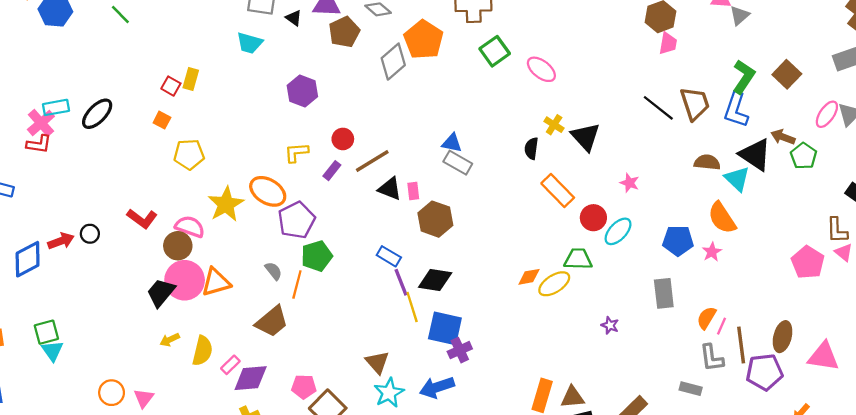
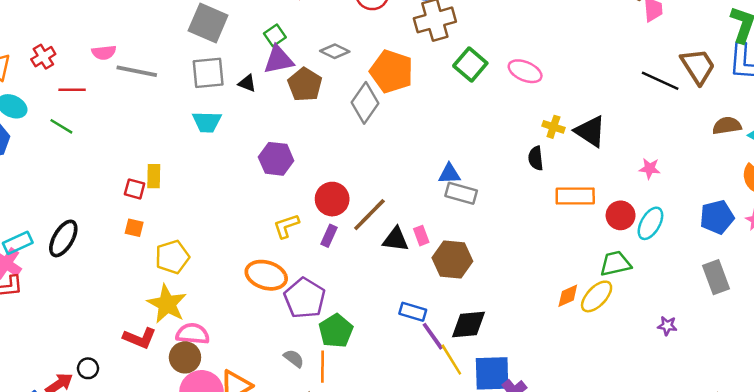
red circle: (343, 139) -> (332, 199), size x1.4
orange rectangle: (558, 190) -> (575, 196), turned -32
yellow star: (226, 204) -> (167, 304), moved

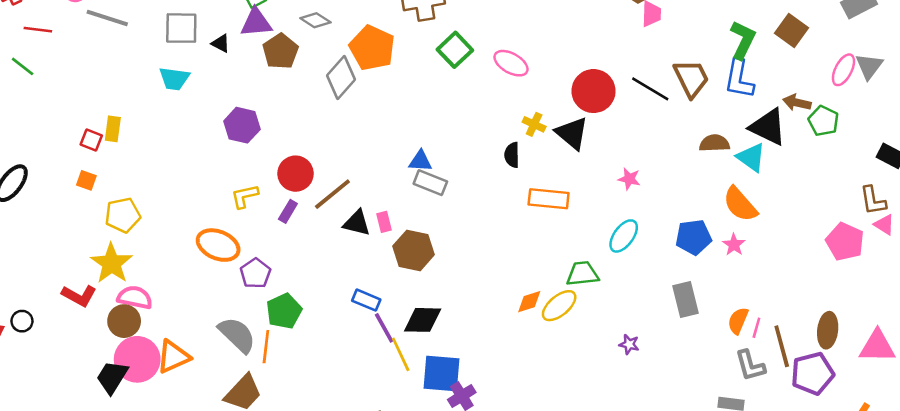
red circle: (621, 215) -> (594, 91), moved, size x1.4
purple pentagon: (305, 298) -> (255, 273), size x0.7
gray semicircle: (294, 358) -> (237, 335), size x1.8

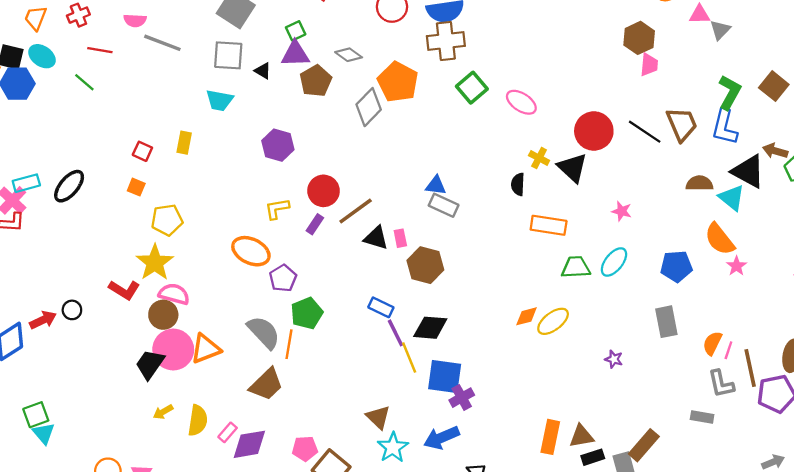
yellow rectangle: (113, 129) -> (184, 143), moved
pink star: (734, 245) -> (737, 266), moved
green trapezoid: (582, 274) -> (576, 267), moved

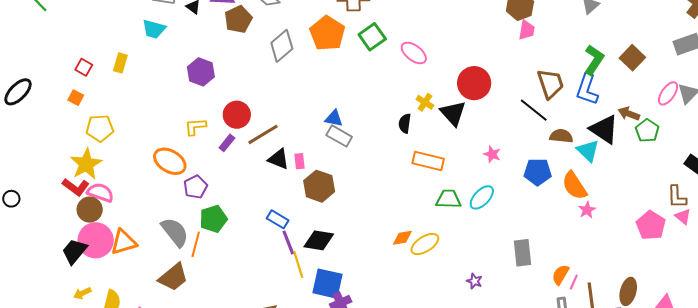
orange pentagon: (398, 82) -> (327, 33), moved
black line: (645, 132) -> (534, 110), moved
blue pentagon: (676, 266) -> (538, 172), moved
red L-shape: (124, 290) -> (76, 187), moved

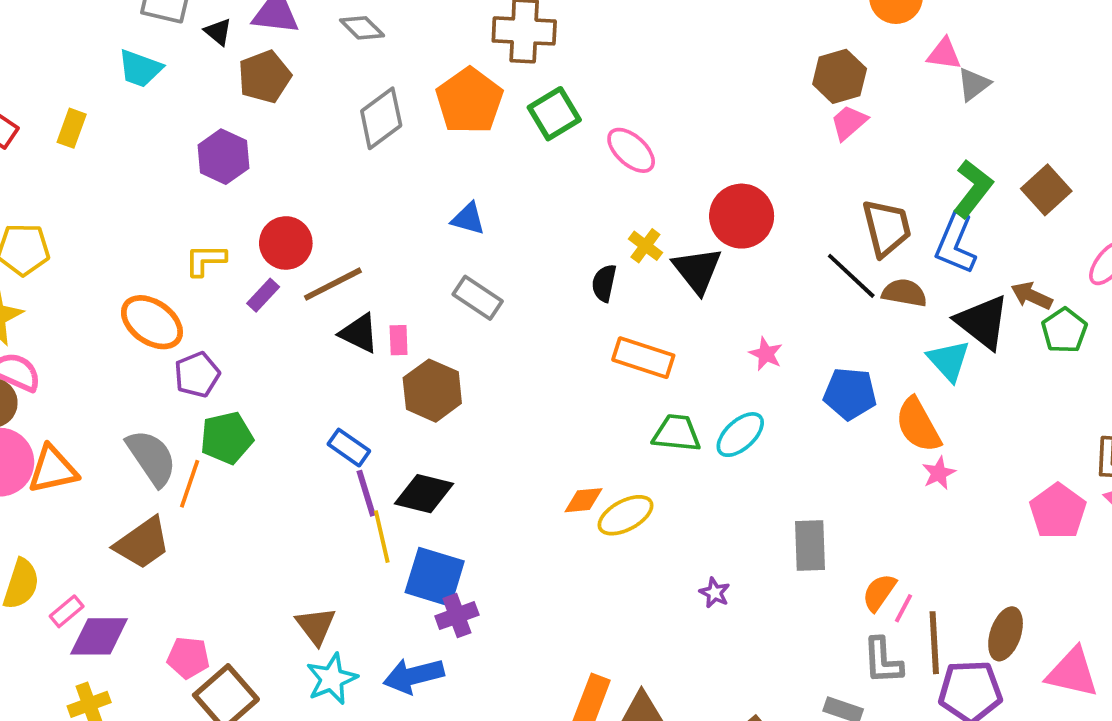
brown pentagon: (238, 19) -> (265, 77), moved
pink trapezoid: (527, 30) -> (849, 123), turned -145
blue triangle: (334, 118) -> (468, 219), moved
brown semicircle: (561, 136) -> (904, 293), moved

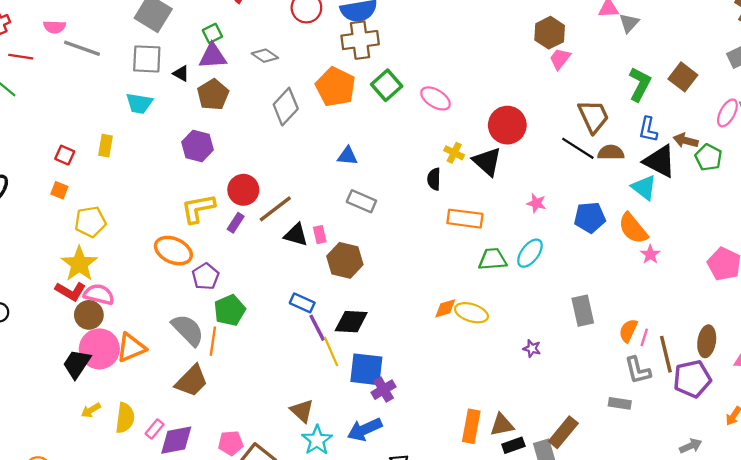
blue L-shape: (956, 244) -> (648, 130), moved, size x0.7
yellow L-shape: (205, 260) -> (198, 208), size x1.4
yellow ellipse: (625, 515) -> (471, 313), turned 56

